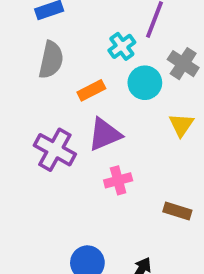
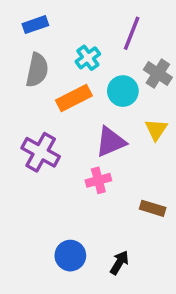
cyan cross: (122, 46) -> (88, 58), moved
orange rectangle: (91, 90) -> (74, 98), size x1.4
purple triangle: (105, 134) -> (111, 142), moved

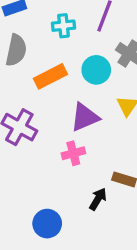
cyan cross: (88, 58) -> (64, 26), moved, turned 30
black arrow: (119, 263) -> (98, 199), moved

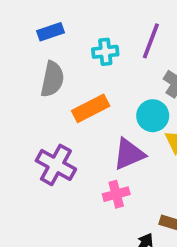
cyan circle: (96, 70) -> (153, 116), moved

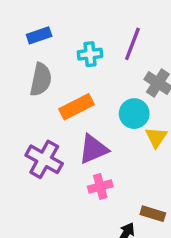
purple triangle: (129, 154) -> (93, 149), moved

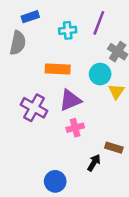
gray semicircle: (41, 80) -> (18, 43), moved
orange rectangle: (76, 107) -> (58, 69), turned 30

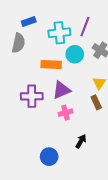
cyan cross: (68, 30) -> (59, 33), size x1.5
cyan circle: (100, 74) -> (75, 54), moved
purple cross: (34, 108) -> (32, 96), turned -30
brown rectangle: (114, 148) -> (96, 102), moved, turned 48

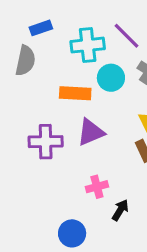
purple line: (85, 27) -> (127, 36), turned -66
pink cross: (66, 113) -> (97, 187), moved

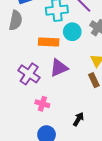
purple cross: (46, 142) -> (29, 74), turned 35
pink cross: (97, 187) -> (42, 104), moved, turned 32

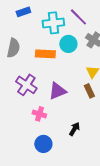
gray semicircle: (16, 20) -> (13, 48), moved
purple triangle: (59, 68) -> (57, 91), moved

